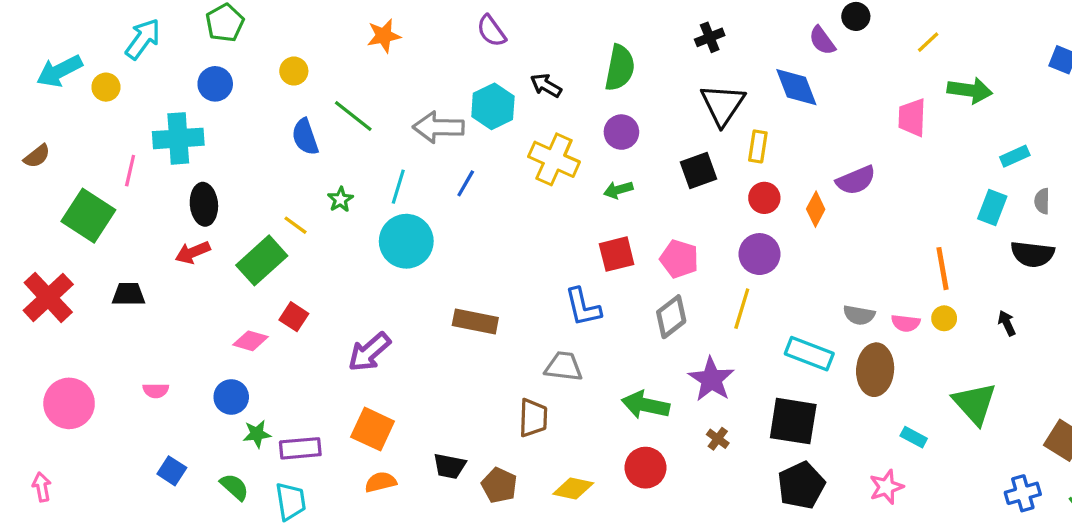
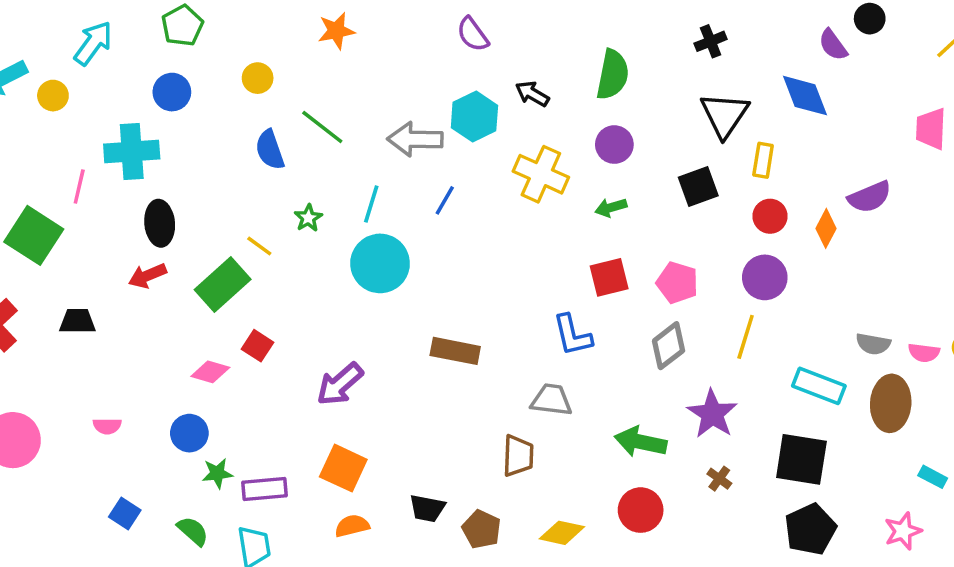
orange star: (384, 36) -> (336, 31), moved

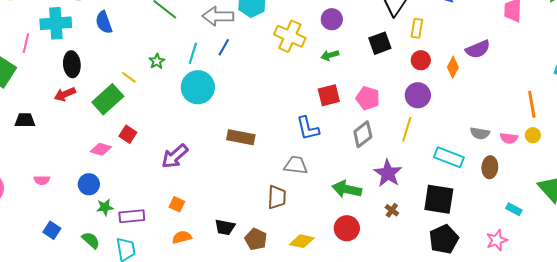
blue semicircle: (270, 150) -> (104, 22), moved
blue line: (445, 200) -> (224, 47), moved
brown ellipse: (891, 403) -> (490, 167), size x0.7
orange square: (343, 468) -> (177, 204), size x0.6

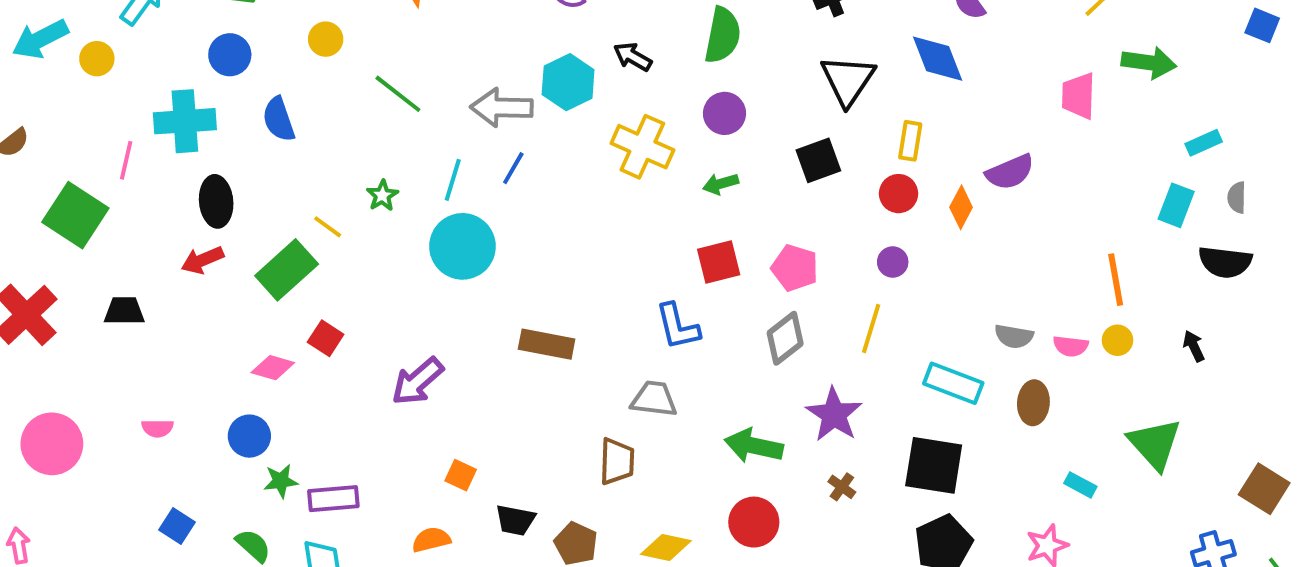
yellow rectangle: (417, 28) -> (910, 141), moved
purple circle: (418, 95) -> (893, 262), size x0.6
orange square: (177, 204) -> (461, 475), moved

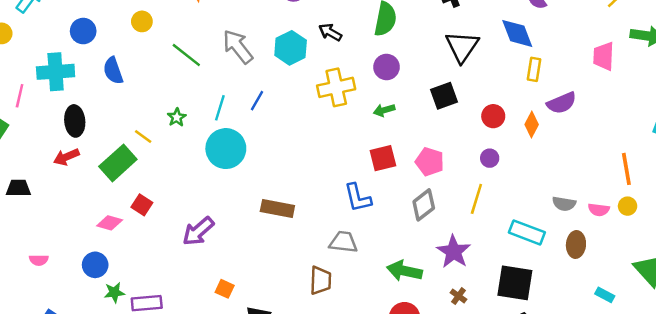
gray arrow: (502, 108) -> (238, 47), moved, turned 51
yellow rectangle: (910, 141) -> (534, 69), moved
yellow cross: (642, 147) -> (336, 87), turned -36

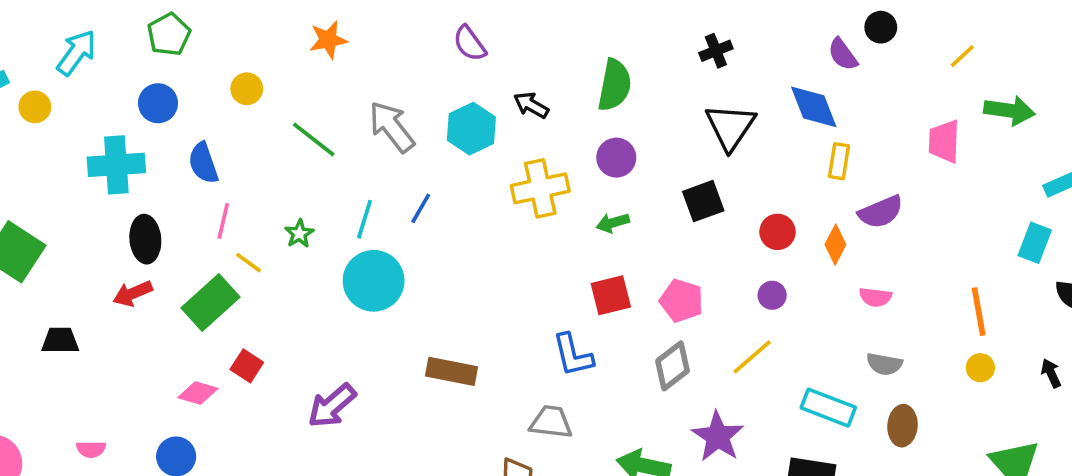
pink line: (20, 96) -> (223, 221), moved
yellow line: (476, 199) -> (752, 357), turned 32
pink semicircle: (599, 210) -> (875, 297), moved

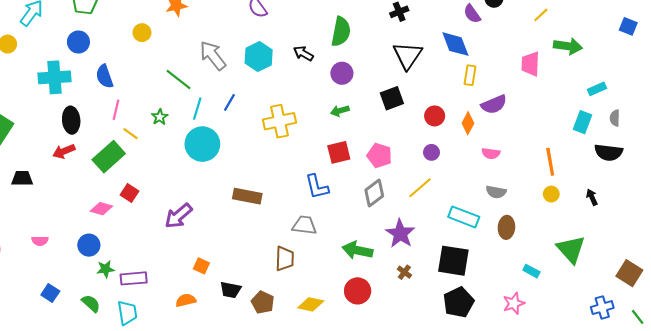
yellow circle: (247, 89) -> (142, 33), moved
black arrow: (531, 105) -> (303, 53), moved
green line: (314, 139) -> (178, 79), moved
yellow cross: (540, 188) -> (279, 121), moved

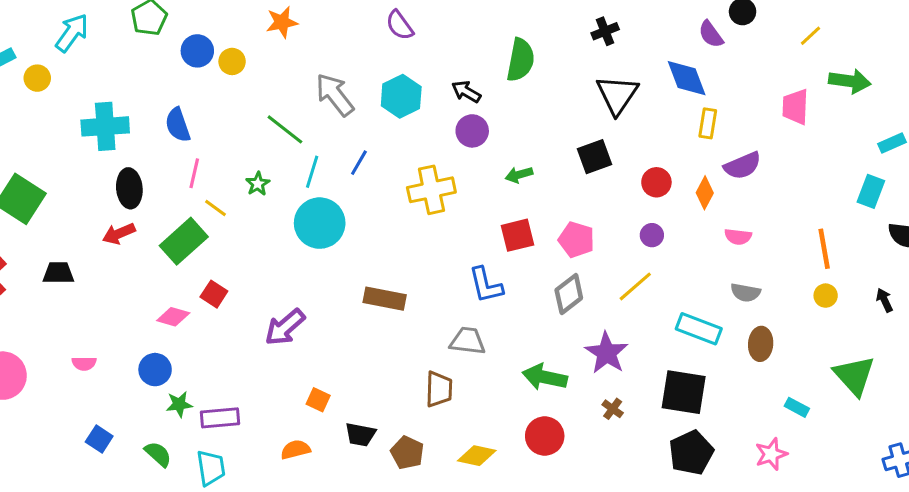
blue circle: (78, 42) -> (197, 51), moved
purple circle: (342, 73) -> (472, 131), moved

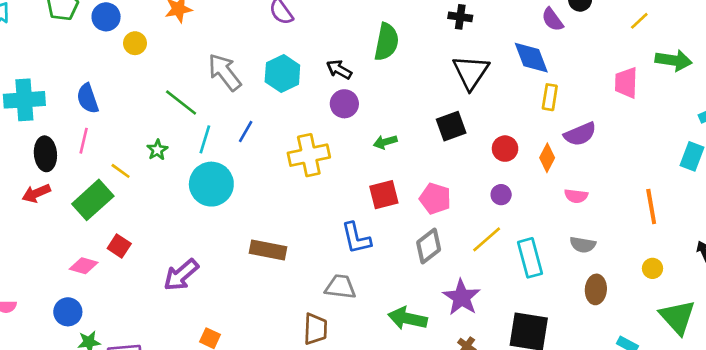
black cross: (605, 31) -> (460, 17), turned 30
blue circle: (197, 51) -> (106, 17), moved
pink line: (194, 173) -> (84, 141), moved
yellow circle: (826, 296) -> (652, 268), moved
cyan rectangle: (699, 329) -> (530, 258), moved, turned 54

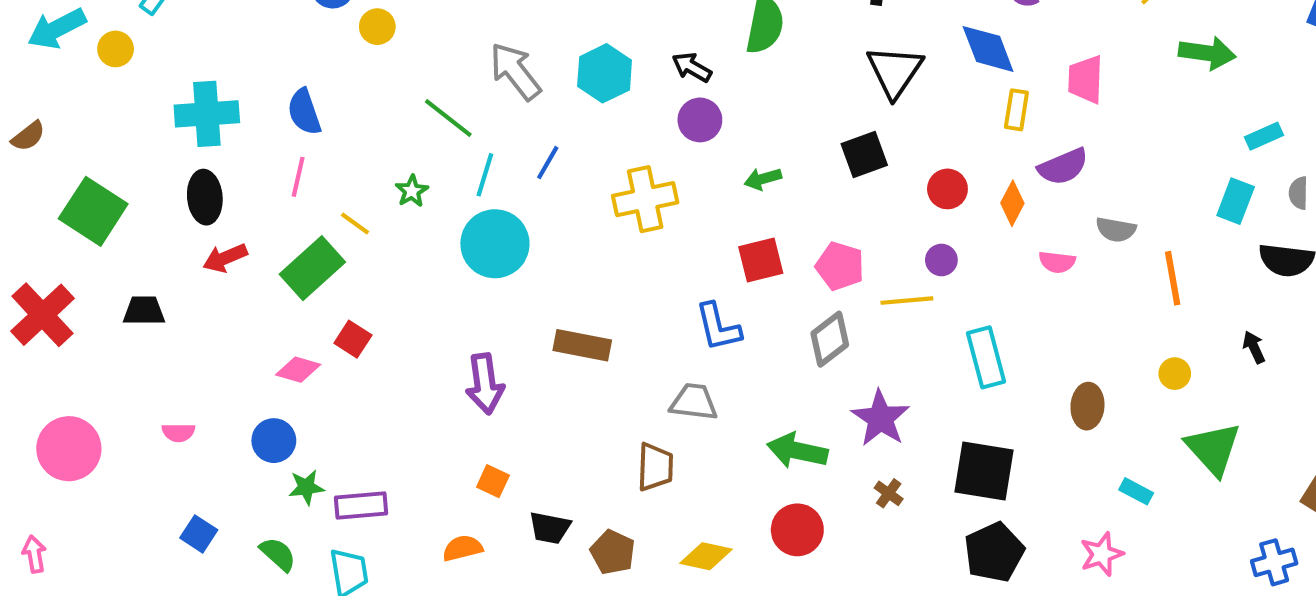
pink trapezoid: (626, 83) -> (1085, 79), moved
black ellipse: (45, 154) -> (205, 197), moved
yellow line: (487, 239) -> (907, 301), moved, turned 36
gray semicircle: (583, 245) -> (1116, 230), moved
purple arrow: (181, 275) -> (485, 384), moved, turned -57

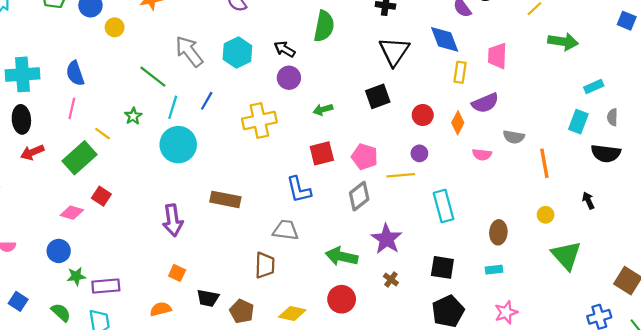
black square: (984, 471) -> (442, 267), size x0.7
cyan rectangle: (1136, 491) -> (494, 270), moved, turned -35

